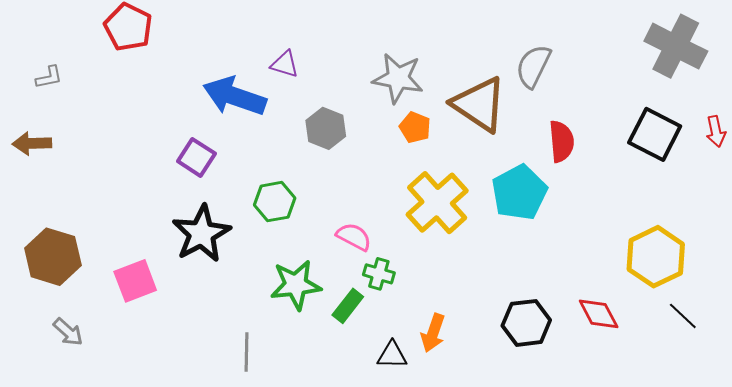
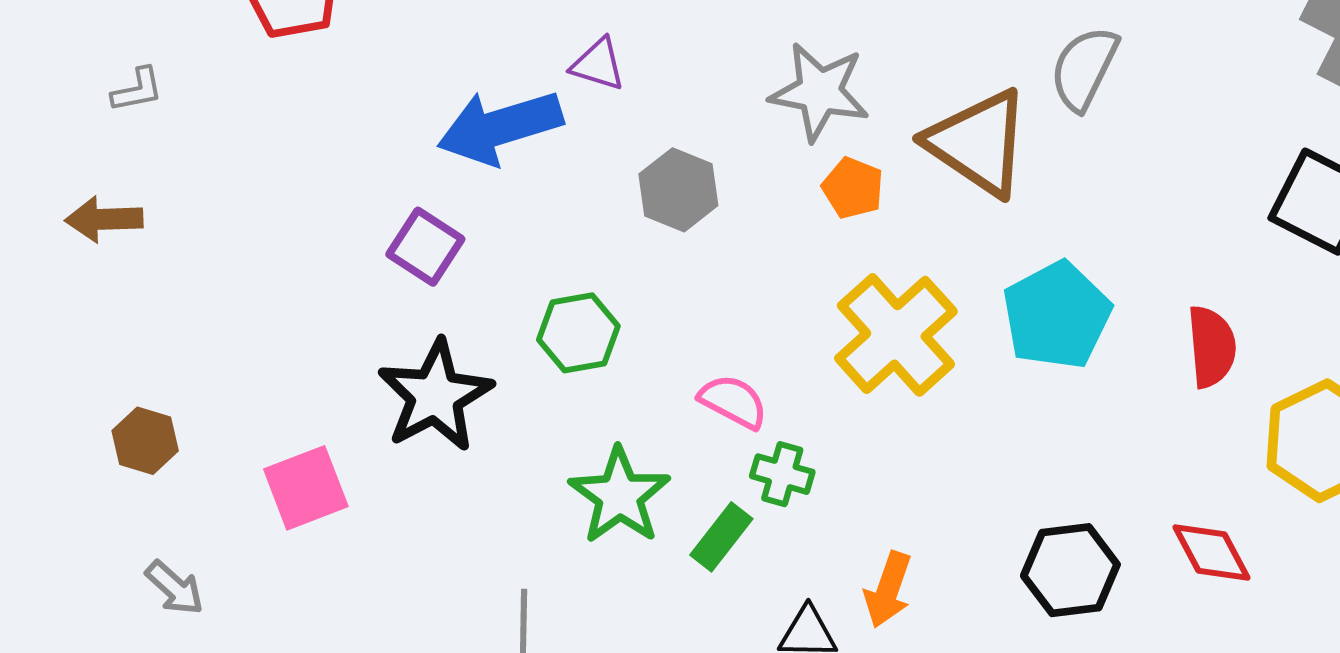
blue arrow: (235, 96) -> (500, 127), turned -36
red semicircle: (561, 141) -> (1212, 347), moved
brown hexagon: (53, 257) -> (145, 441), size x0.6
green star: (296, 285) -> (620, 496), turned -30

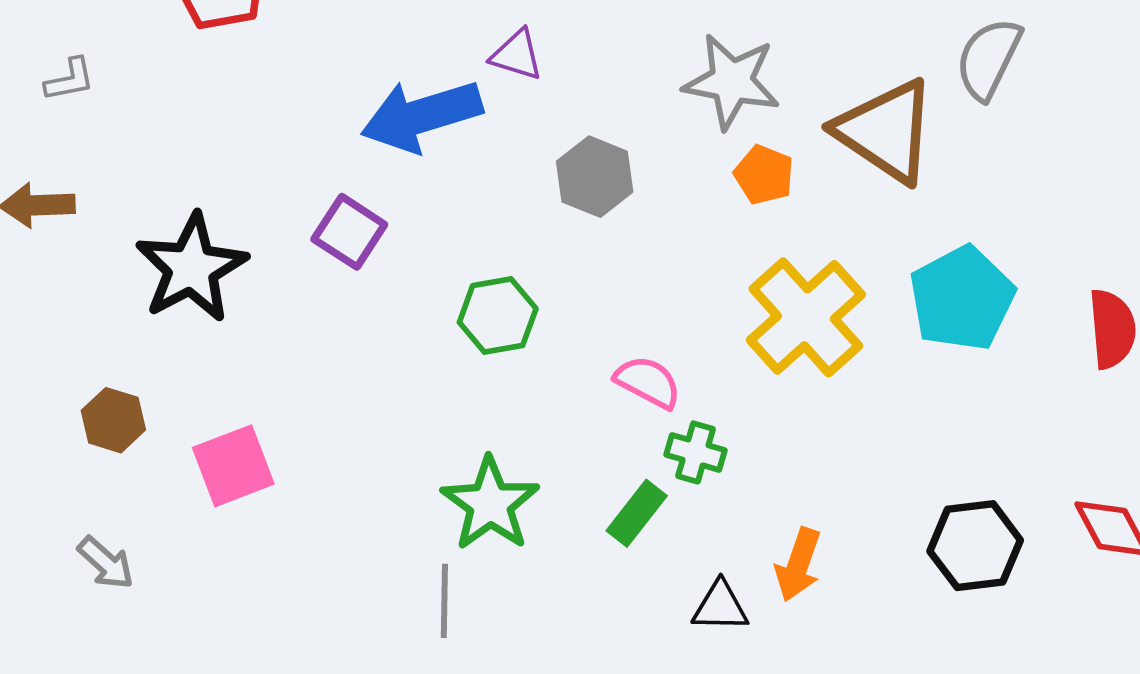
black star: (435, 396) -> (191, 268), moved
brown hexagon: (145, 441) -> (113, 420), moved
green star: (620, 496) -> (490, 504), moved

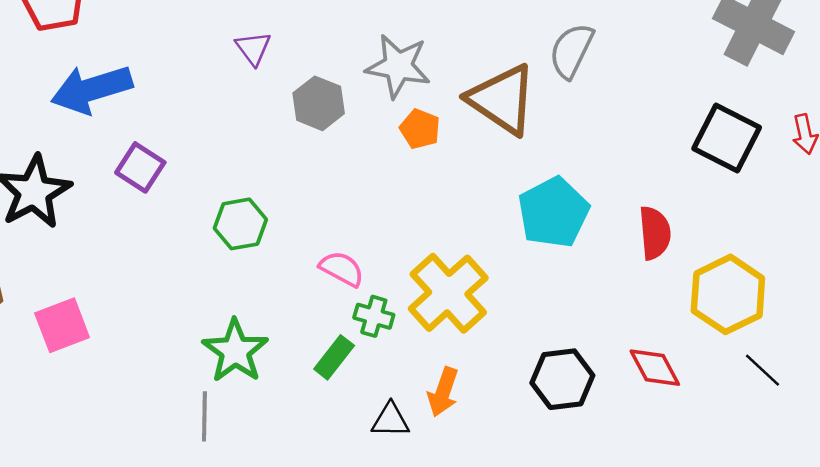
purple triangle: (517, 55) -> (253, 48), turned 36
blue arrow: (422, 116) -> (92, 89), moved
gray hexagon: (595, 177) -> (319, 103), moved
yellow cross: (806, 317) -> (448, 293), moved

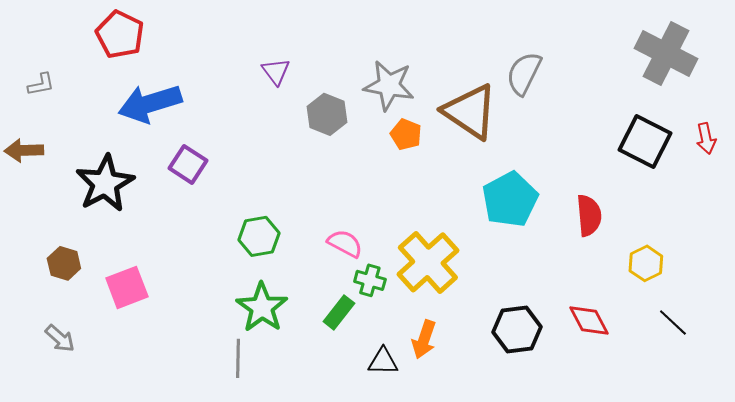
green hexagon: (240, 224) -> (259, 236), moved
yellow hexagon: (728, 294) -> (646, 263), size x0.6

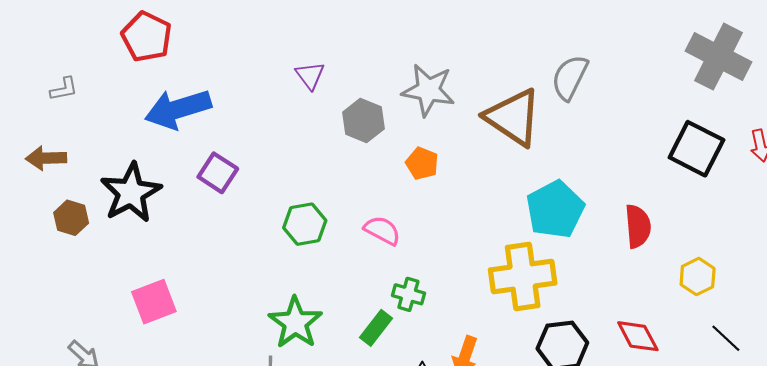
orange pentagon: (406, 134) -> (422, 163), moved
green hexagon: (259, 236) -> (305, 224), moved
pink semicircle: (345, 243) -> (382, 230), moved
yellow cross: (428, 262) -> (523, 277), moved, turned 34
brown hexagon: (64, 263) -> (71, 218), moved

